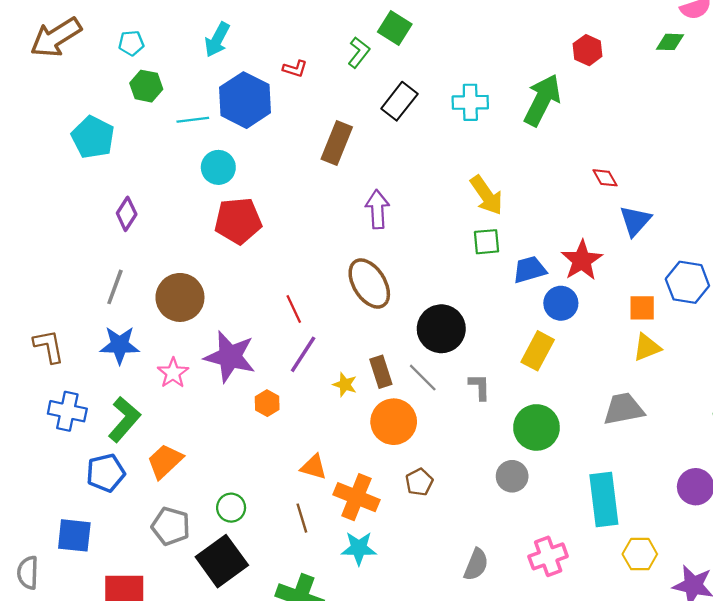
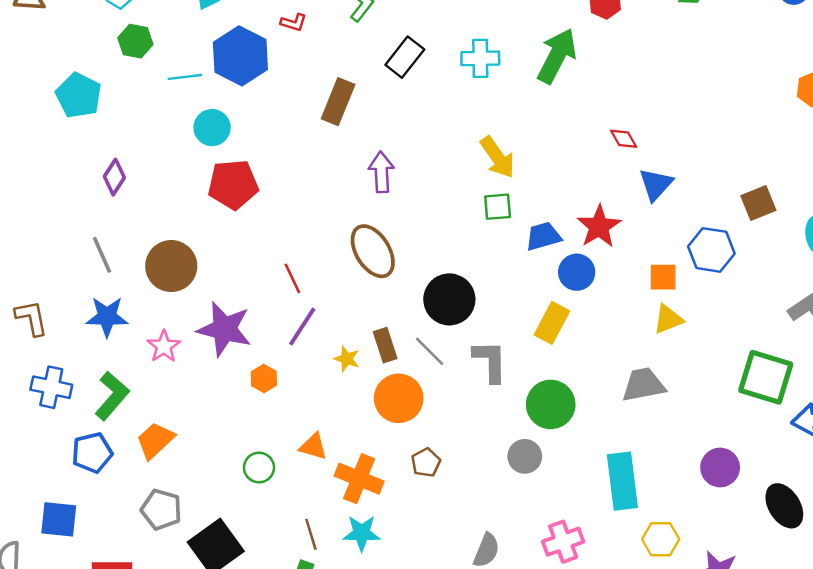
gray line: (115, 287) -> (102, 255), turned -44
gray L-shape: (480, 387) -> (490, 361), size x1.5
green circle: (231, 508) -> (259, 468), moved
brown line: (302, 518) -> (311, 534), moved

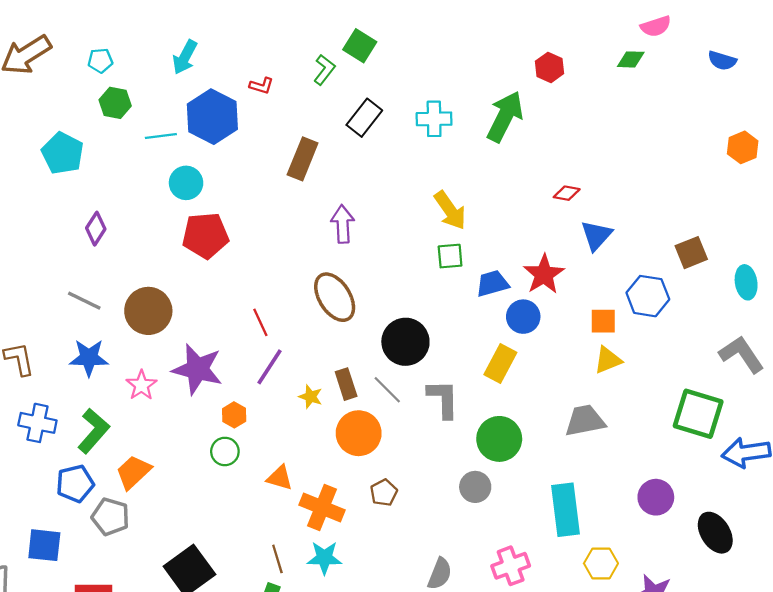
red diamond: (624, 139) -> (567, 193), turned -50
gray line: (102, 255) -> (84, 301), turned -40
green circle: (259, 468) -> (225, 451), moved
gray pentagon: (161, 510) -> (111, 517), moved

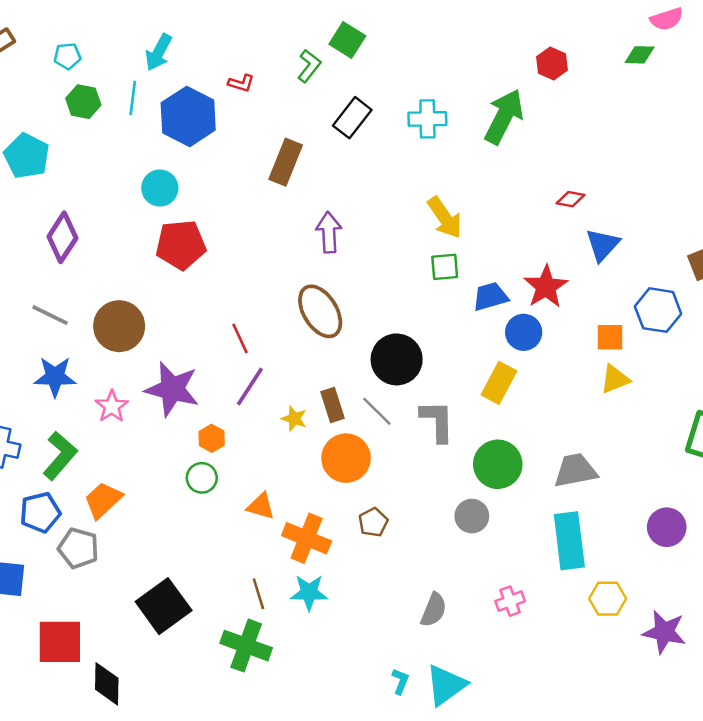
cyan line: (161, 136) -> (133, 98), moved, turned -76
purple diamond: (96, 229) -> (62, 237), size x1.4
gray trapezoid: (585, 421) -> (575, 470), moved
pink cross: (511, 566) -> (510, 601), size x0.7

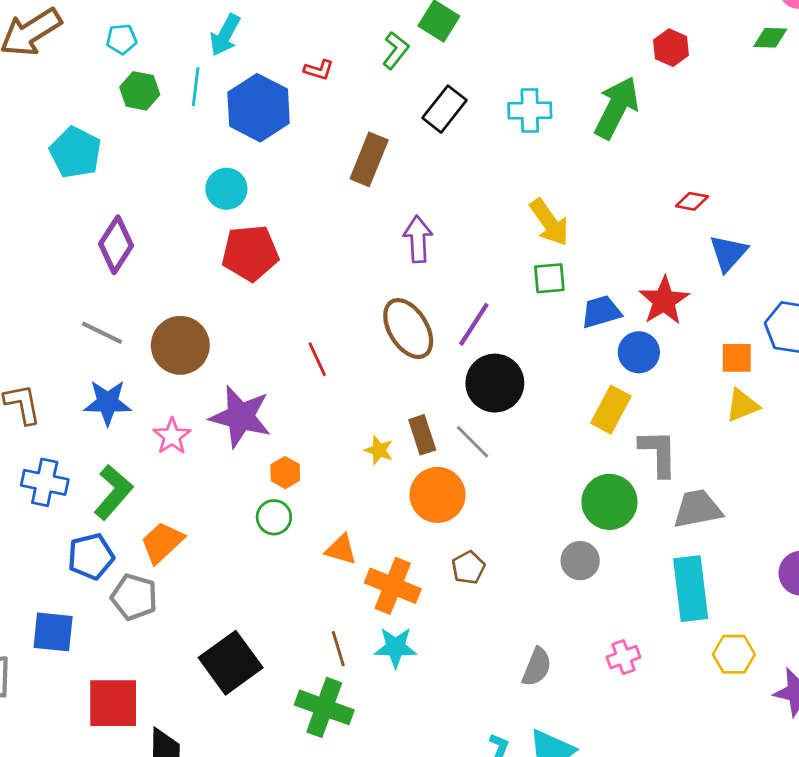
purple line: (250, 387) -> (474, 324), moved
gray L-shape: (437, 421) -> (658, 453), moved

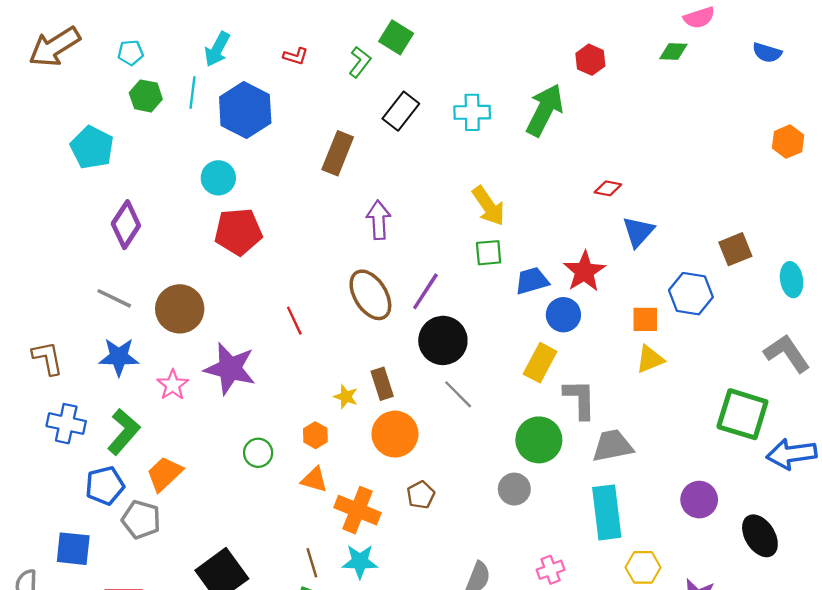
red L-shape: (319, 70) -> (296, 56), moved
gray line: (472, 442) -> (458, 394), moved
orange hexagon: (285, 473) -> (315, 435), moved

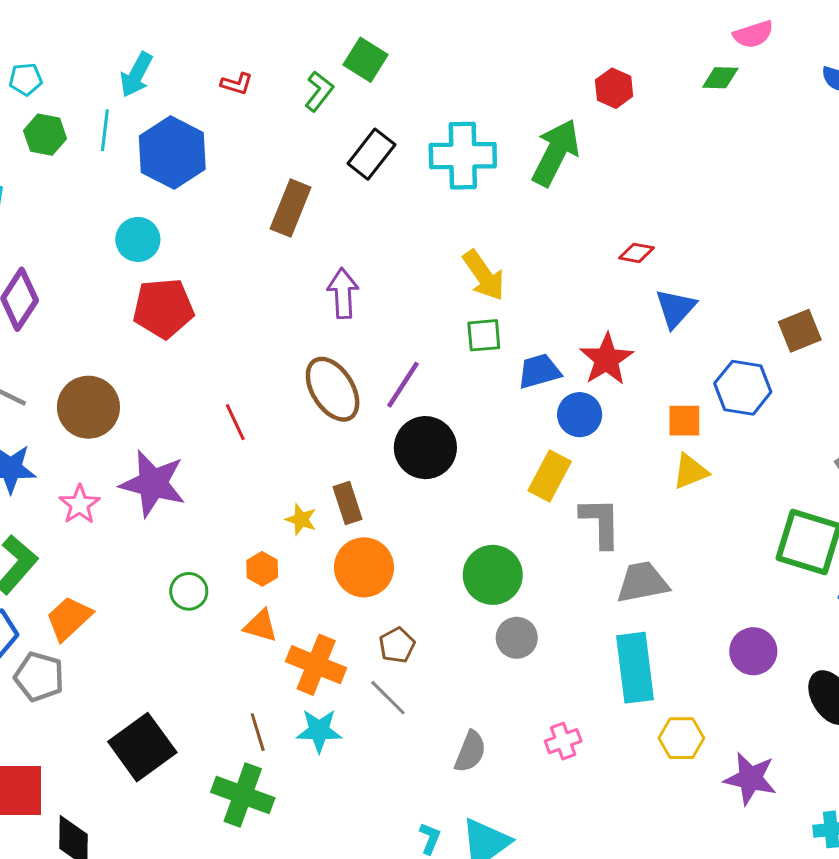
cyan cross: (472, 112) -> (463, 156), size x1.4
gray line: (458, 394) -> (388, 698), moved
green circle: (539, 440) -> (493, 575), moved

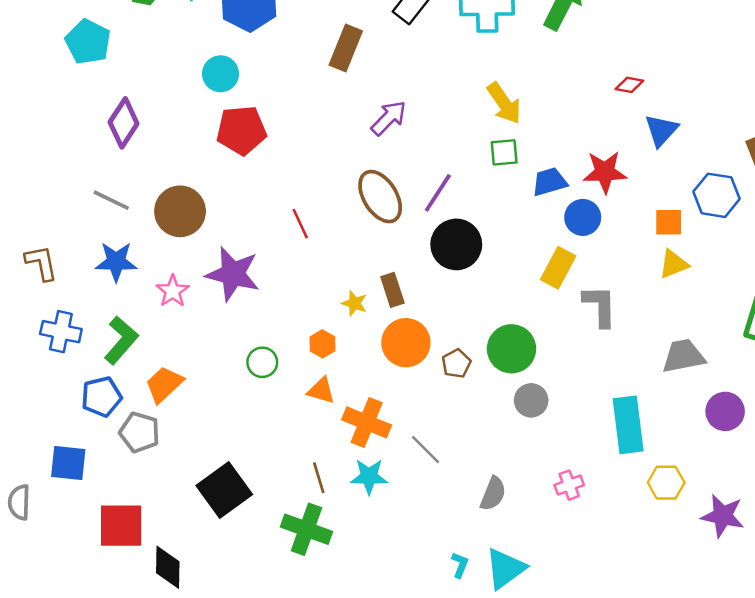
purple arrow: (343, 293) -> (389, 118), turned 48
red star: (607, 359) -> (605, 172), turned 30
gray trapezoid: (642, 582) -> (683, 356), moved
brown pentagon: (397, 645) -> (456, 364), moved

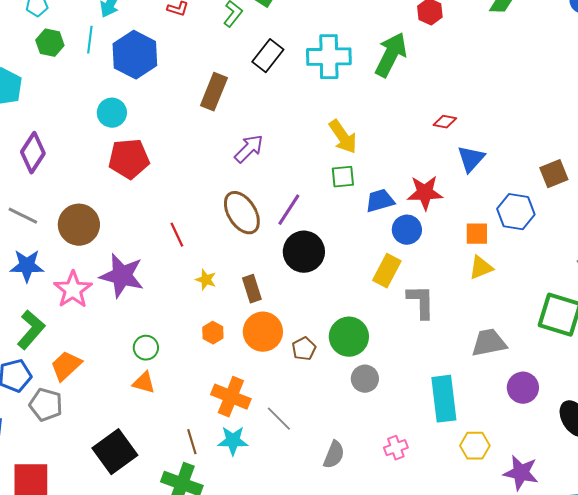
pink star: (173, 291) -> (73, 290), size x1.4
yellow star: (354, 303) -> (206, 280), moved
orange hexagon: (322, 344) -> (213, 333), moved
orange triangle: (321, 391) -> (144, 383), moved

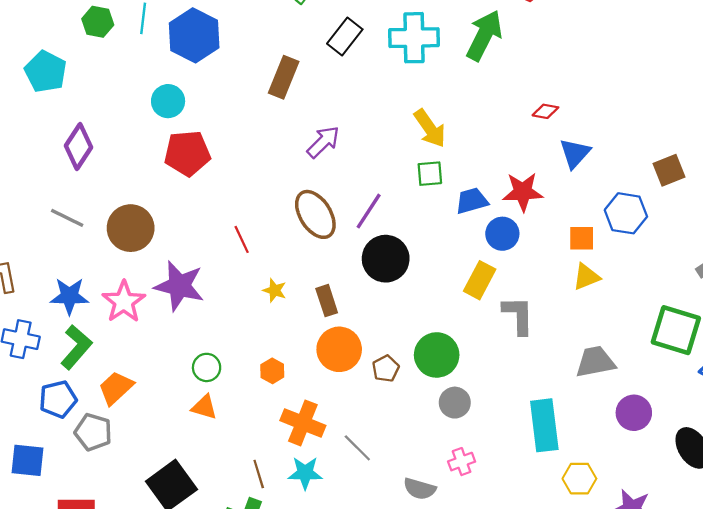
blue star: (27, 266) -> (69, 296), moved
orange hexagon: (213, 333) -> (272, 371), moved
pink cross: (396, 448) -> (462, 462), moved
gray semicircle: (334, 455) -> (420, 489), turned 84

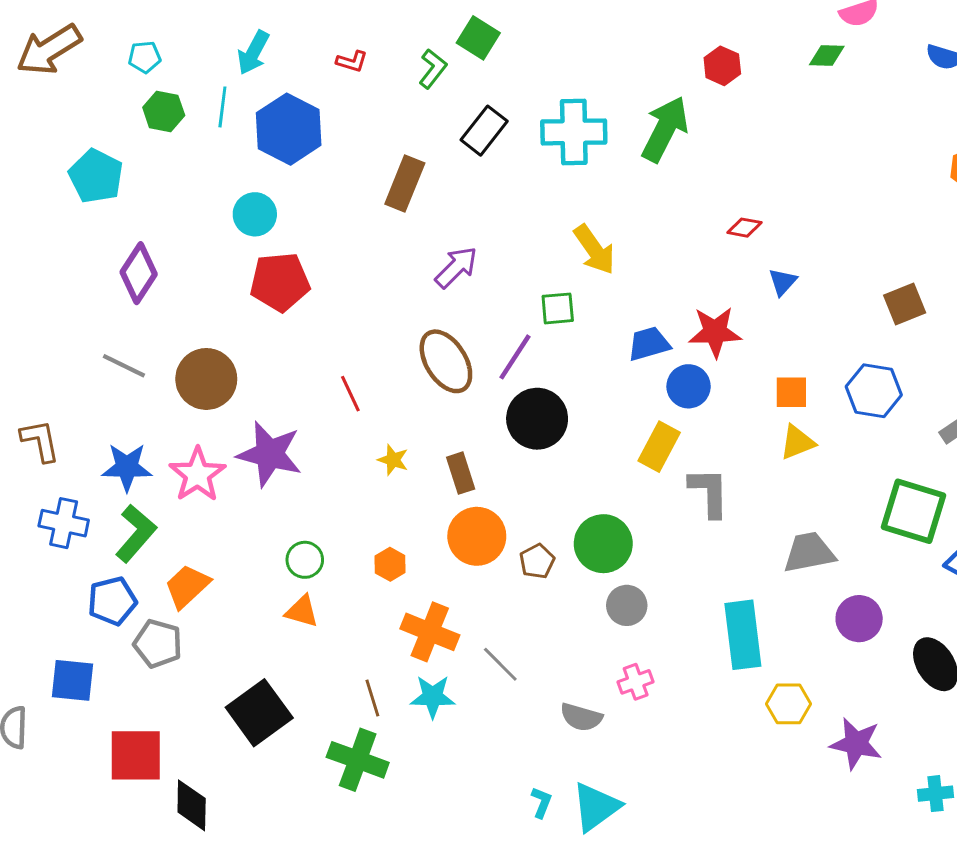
blue triangle: (575, 153) -> (783, 282), size x0.7
green square: (430, 174) -> (558, 308), moved
blue hexagon: (626, 213) -> (874, 391), moved

